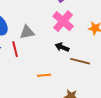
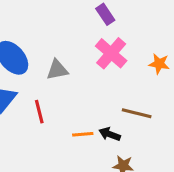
black arrow: (62, 47) -> (110, 134), moved
red line: (15, 49) -> (39, 112), moved

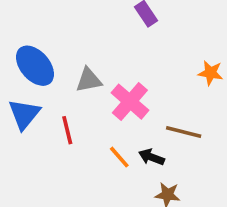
pink cross: (111, 53) -> (130, 102), moved
orange line: (83, 134) -> (119, 157), turned 54

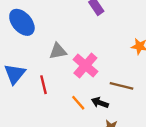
blue ellipse: (35, 66) -> (22, 22), moved

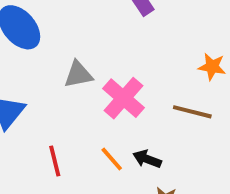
red line: (44, 85) -> (55, 161), moved
brown line: (121, 86) -> (192, 112), moved

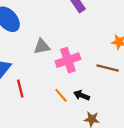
pink cross: (124, 98) -> (68, 60), turned 30
red line: (55, 161) -> (20, 88), moved

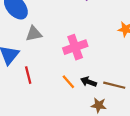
gray triangle: (42, 46) -> (34, 34), moved
brown line: (108, 68) -> (114, 85), moved

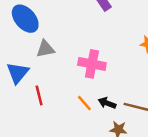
pink cross: (75, 47) -> (92, 64), turned 30

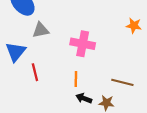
orange line: (84, 103) -> (76, 79), turned 42
black arrow: (107, 103) -> (84, 98), moved

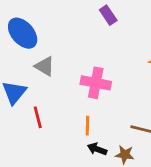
gray triangle: (41, 30) -> (45, 66), turned 42

